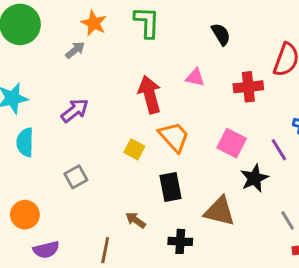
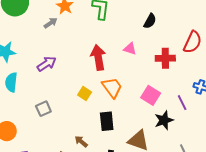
black semicircle: (221, 34) -> (150, 21), turned 56

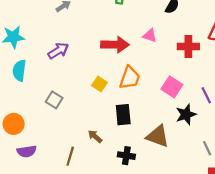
red arrow: (98, 57) -> (115, 45), turned 100
orange trapezoid: (112, 88) -> (130, 78), turned 55
gray square: (43, 109) -> (54, 100), turned -35

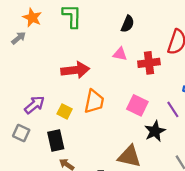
pink triangle: (150, 36) -> (120, 54), moved
purple arrow: (58, 51) -> (34, 105), moved
black rectangle: (123, 115) -> (56, 141), moved

